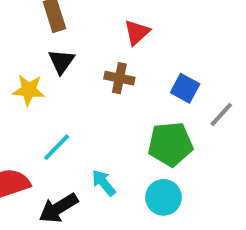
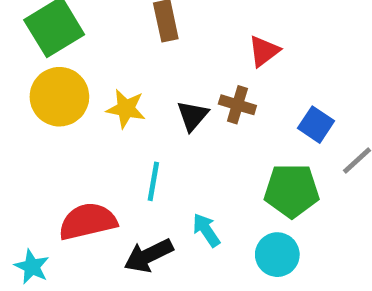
black triangle: (61, 61) -> (193, 116), moved
cyan line: (57, 147) -> (153, 181), turned -40

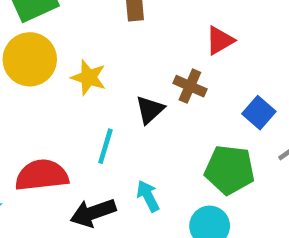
black triangle: (193, 116) -> (150, 110), moved

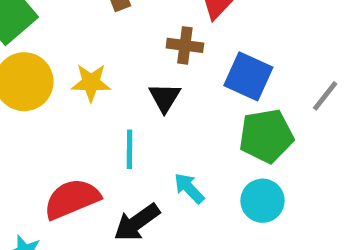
brown cross: (190, 86) -> (185, 45), moved
blue square: (259, 113) -> (248, 76), moved, size x1.4

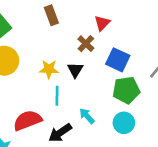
brown cross: (185, 45) -> (86, 44), turned 35
yellow star: (91, 83) -> (49, 69), moved

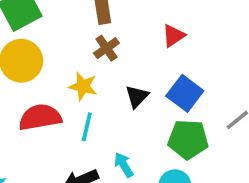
brown cross: (86, 44) -> (106, 48), moved
black triangle: (75, 70) -> (137, 96), moved
red semicircle: (27, 120) -> (40, 117), moved

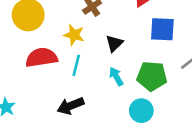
blue square: (185, 93) -> (162, 29), moved, turned -35
cyan arrow: (124, 165) -> (116, 76), moved

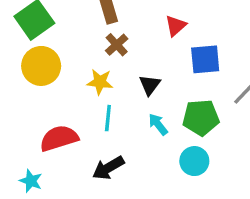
red semicircle: (41, 57) -> (59, 138), moved

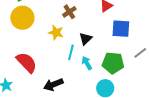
cyan line: (108, 118) -> (71, 52), moved
red semicircle: (59, 138) -> (27, 62), turned 55

